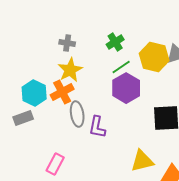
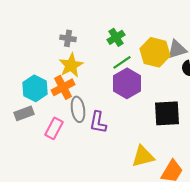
pink rectangle: (55, 164) -> (54, 128), moved

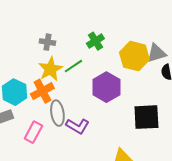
green line: (122, 62) -> (73, 66), moved
purple L-shape: (98, 122) -> (77, 126), turned -70

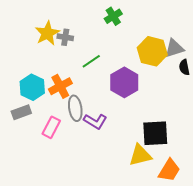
green cross: (95, 41) -> (113, 16), moved
yellow star: (50, 69) -> (47, 33), moved
black square: (146, 117) -> (155, 133), moved

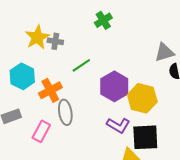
yellow hexagon: (152, 51) -> (142, 98), moved
cyan hexagon: (32, 87) -> (22, 76), moved
purple L-shape: (95, 121) -> (118, 125), moved

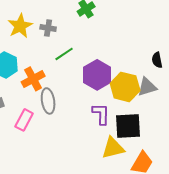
gray cross: (55, 41) -> (48, 28), moved
gray triangle: (164, 52) -> (147, 87), moved
purple L-shape: (118, 125) -> (101, 114), turned -120

